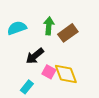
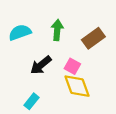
brown rectangle: (68, 33) -> (93, 38), moved
pink square: (49, 72) -> (72, 66), moved

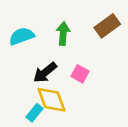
brown rectangle: (93, 38) -> (107, 26), moved
yellow diamond: (77, 86) -> (51, 100), moved

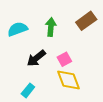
pink square: (80, 74) -> (64, 59), turned 32
yellow diamond: (51, 100) -> (68, 80), moved

